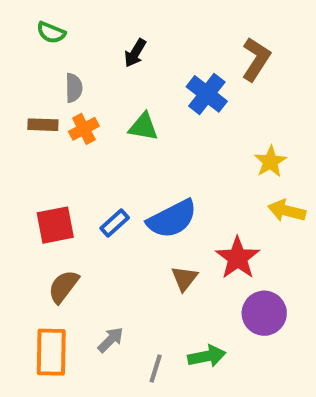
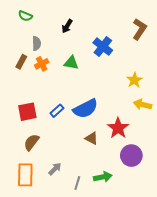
brown L-shape: (256, 59) -> (139, 29), moved
brown rectangle: (43, 125) -> (21, 62), turned -64
brown triangle: (184, 278) -> (92, 138), turned -40

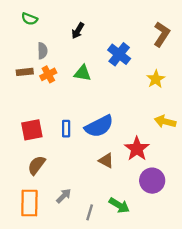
brown rectangle: (21, 62) -> (25, 72), turned 56
yellow star: (134, 80) -> (156, 79), moved
blue rectangle: (57, 111) -> (66, 129), turned -48
green arrow: (103, 177) -> (119, 205), turned 42

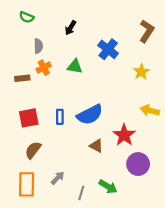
brown rectangle: (25, 72) -> (22, 78), moved

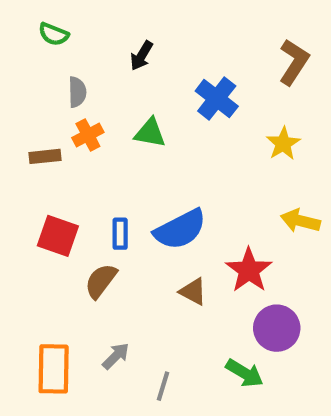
red square: (29, 118) -> (58, 236), turned 30
brown semicircle: (33, 150) -> (101, 281), moved
green arrow: (108, 187) -> (245, 373), moved

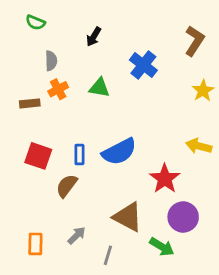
yellow star: (283, 144) -> (203, 91), moved
brown triangle: (193, 292) -> (128, 217), moved, size x1.6
orange rectangle: (54, 369) -> (35, 244), size x0.7

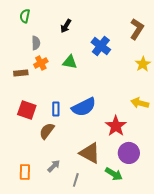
green semicircle: (35, 22) -> (25, 16), turned 80

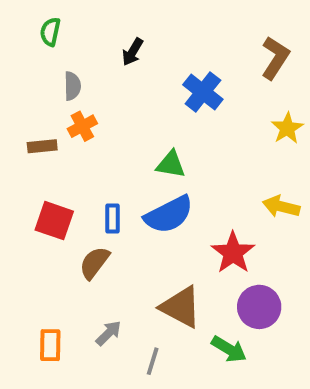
green triangle: (70, 62) -> (171, 164), moved

